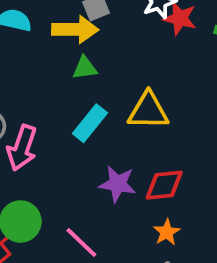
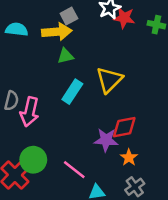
yellow triangle: (148, 111) -> (109, 80), turned -40
purple star: (118, 184) -> (106, 140), moved

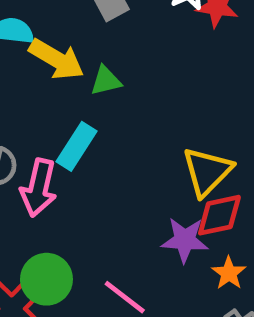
yellow arrow: (57, 32) -> (56, 59), moved, turned 36
yellow triangle: (109, 80) -> (207, 171), moved
cyan rectangle: (72, 92) -> (76, 146), moved

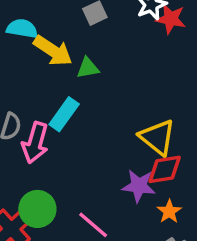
yellow triangle: (207, 171) -> (157, 137), turned -39

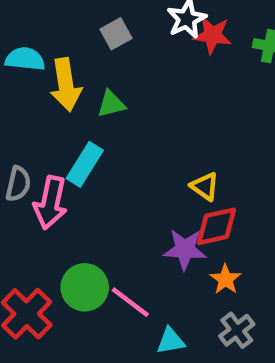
yellow arrow: (53, 51) -> (66, 85), turned 51
yellow triangle: (157, 137) -> (205, 186), size x0.6
green circle: (37, 209) -> (85, 287), moved

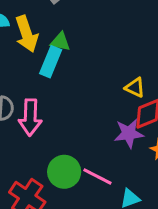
green triangle: (111, 104) -> (60, 42), turned 35
cyan rectangle: (85, 164) -> (51, 62), moved

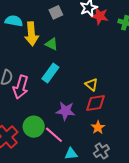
cyan rectangle: (51, 62) -> (50, 73), moved
purple star: (129, 133) -> (66, 111), moved

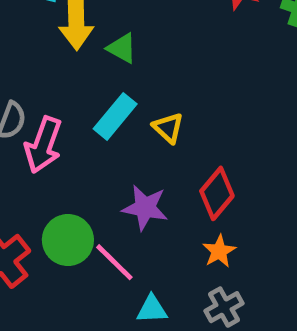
yellow triangle: (91, 84) -> (168, 128), moved
red diamond: (96, 103) -> (217, 193), turned -45

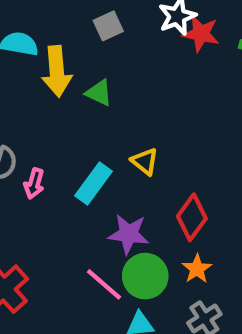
cyan rectangle: (115, 116) -> (94, 184), moved
pink arrow: (43, 145) -> (34, 184), size x0.6
green circle: (68, 240) -> (145, 276), moved

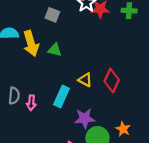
gray square: (108, 26) -> (52, 15), turned -32
red diamond: (192, 217) -> (112, 81), moved

